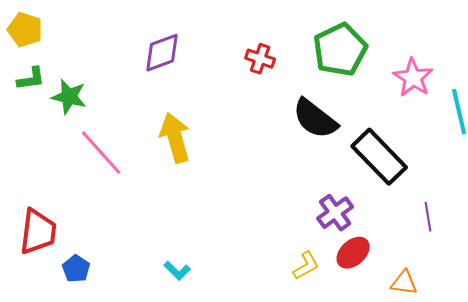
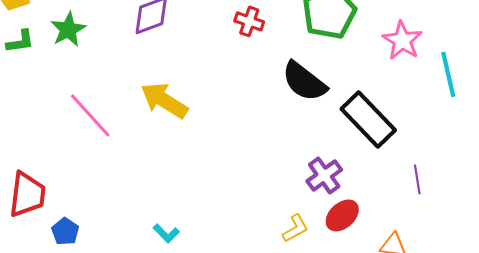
green star: (69, 97) -> (68, 29), moved, turned 30
yellow arrow: (175, 138) -> (164, 100), turned -42

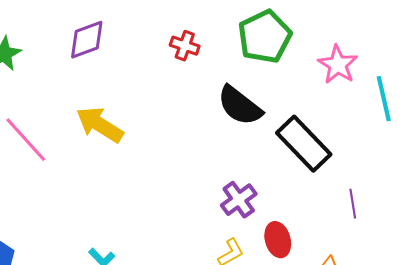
purple cross: (324, 175) -> (239, 200), moved
red ellipse: (342, 215) -> (278, 240), turned -64

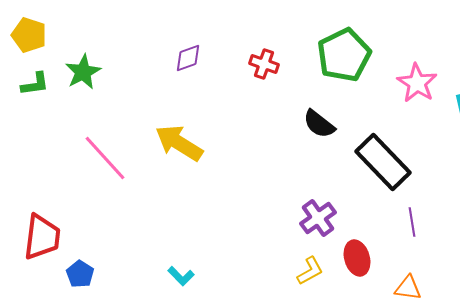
purple diamond: (87, 40) -> (188, 58), moved, size x0.7
black semicircle: (240, 106) -> (319, 124), size x0.7
purple line: (353, 204) -> (412, 222), moved

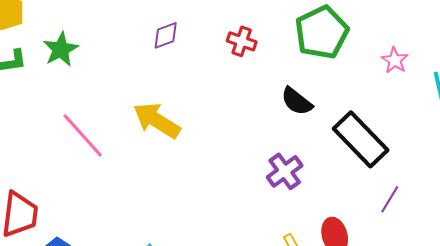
pink star: (417, 83) -> (395, 60), size x0.7
purple cross: (318, 218) -> (285, 171), moved
purple line: (412, 222) -> (390, 199), turned 40

